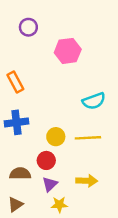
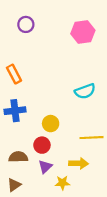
pink hexagon: (68, 51) -> (83, 32), moved
yellow line: (88, 138) -> (92, 138), moved
yellow star: (59, 205) -> (62, 183), moved

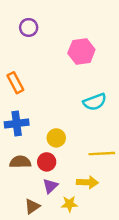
pink hexagon: (83, 32) -> (81, 51), moved
brown semicircle: (18, 157) -> (20, 162), moved
brown triangle: (14, 185) -> (32, 206), moved

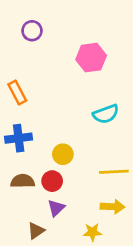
yellow arrow: (87, 182) -> (113, 207), moved
yellow star: (69, 204) -> (92, 232), moved

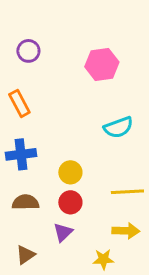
purple circle: (32, 31) -> (28, 51), moved
red circle: (52, 181) -> (70, 202), moved
brown triangle: (36, 231) -> (25, 255), moved

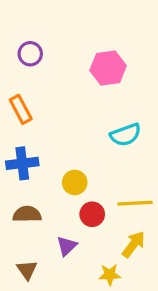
red circle: (70, 202) -> (92, 214), moved
yellow arrow: (126, 231) -> (133, 244), turned -55
brown triangle: (25, 255) -> (27, 270), turned -30

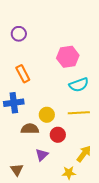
pink hexagon: (108, 68) -> (68, 57), moved
orange rectangle: (21, 109) -> (23, 74), moved
yellow line: (135, 203) -> (79, 113), moved
brown semicircle: (27, 214) -> (30, 129), moved

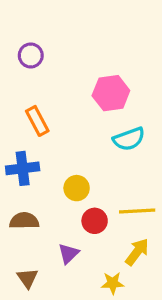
yellow line: (79, 113) -> (137, 211), moved
brown semicircle: (30, 129) -> (24, 221), moved

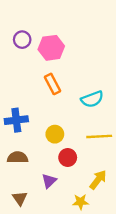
pink hexagon: (111, 93) -> (51, 48), moved
orange rectangle: (37, 121) -> (53, 84), moved
yellow line: (137, 211) -> (99, 136), moved

